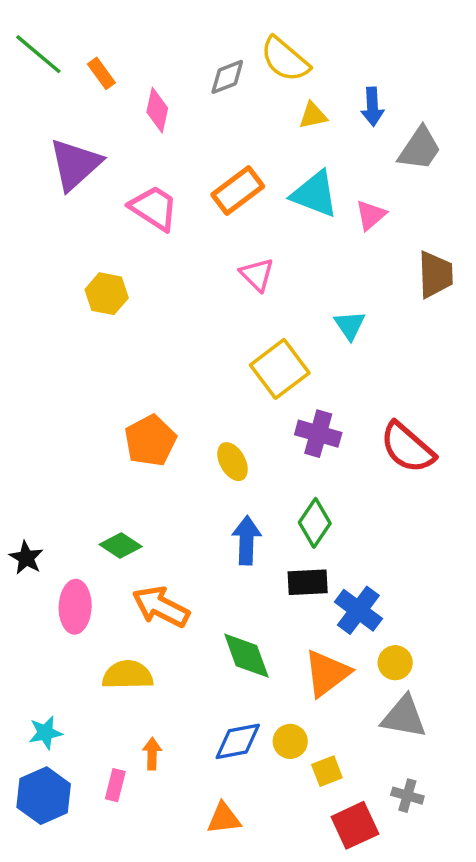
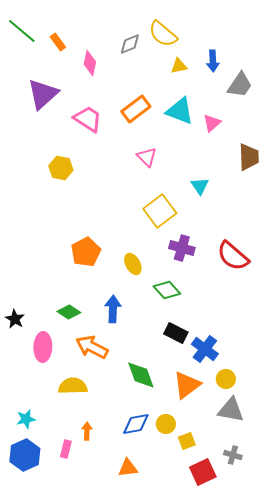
green diamond: (315, 523) -> (167, 290), moved, turned -76
blue arrow: (246, 540) -> (113, 309), moved
black rectangle: (308, 582) -> (176, 333), turned 30

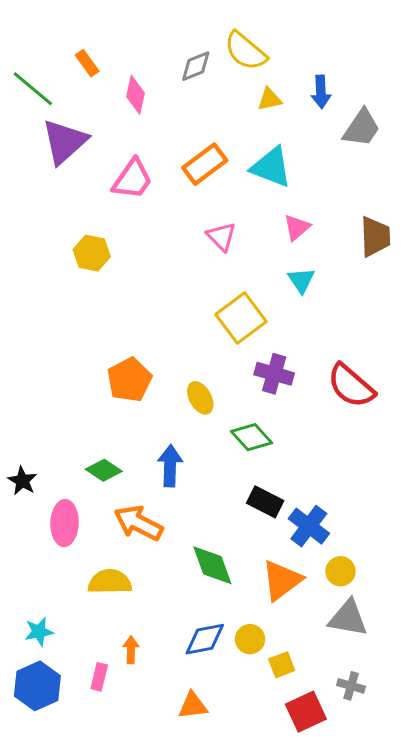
green line: (22, 31) -> (33, 89), moved
pink trapezoid: (88, 119) -> (132, 179), turned 92
pink triangle: (212, 123) -> (297, 227), moved

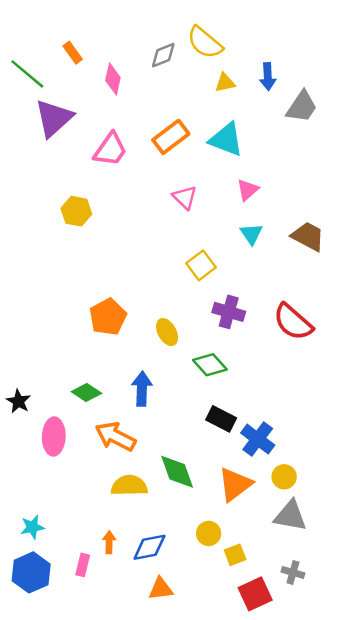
brown trapezoid: (375, 237) -> (308, 236), moved, turned -60
yellow square: (241, 318) -> (201, 265), size x0.7
yellow semicircle: (110, 582) -> (129, 486), moved
blue diamond: (205, 639) -> (149, 547), moved

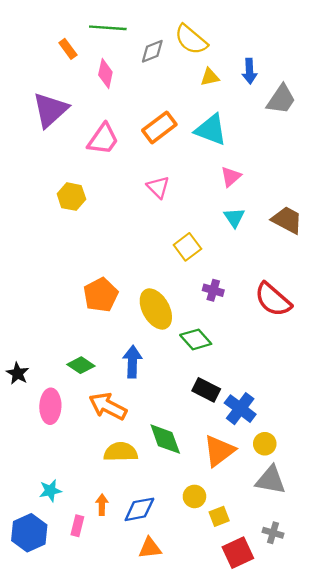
green line: (27, 74) -> (108, 28), moved, turned -36
pink triangle: (185, 197) -> (158, 187), moved
purple cross: (229, 312) -> (213, 290), size x0.7
yellow ellipse: (167, 332) -> (156, 309), size x1.6
cyan star: (32, 527) -> (50, 491), moved

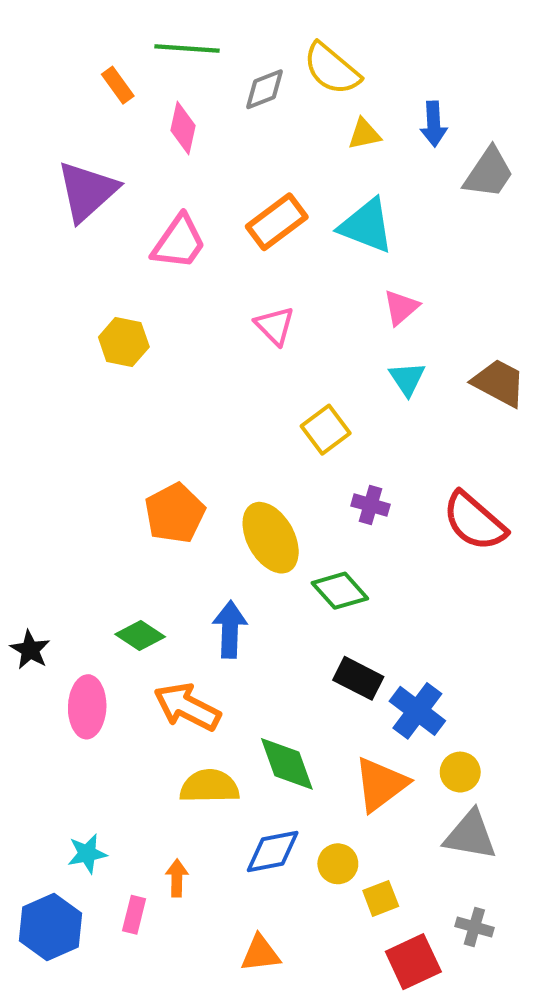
blue diamond: (139, 509) -> (273, 852), moved

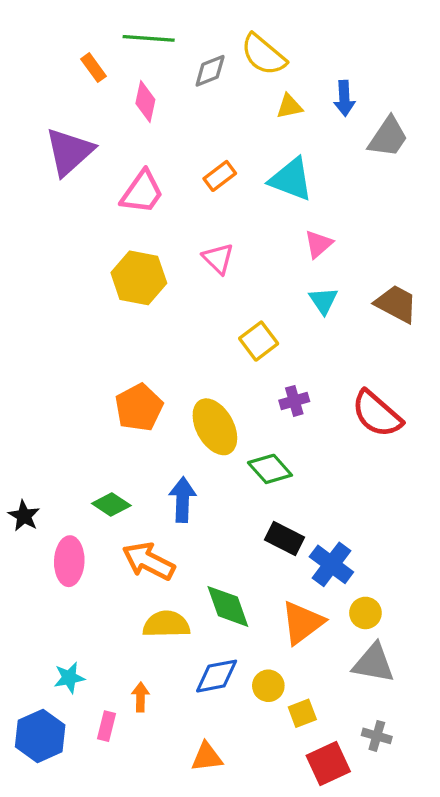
orange rectangle: (277, 222) -> (220, 176), size x0.7
yellow hexagon: (124, 342) -> (139, 278), moved, size x1.4
purple cross: (370, 505) -> (294, 401), turned -32

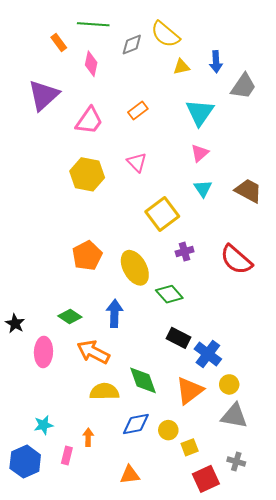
cyan triangle: (291, 179) -> (200, 113), moved, turned 44
yellow square: (259, 341) -> (162, 214), size x1.4

